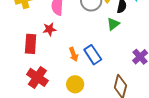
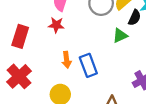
red star: (49, 29) -> (56, 25), moved

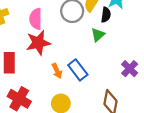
red star: (56, 25) -> (38, 43), size x1.6

